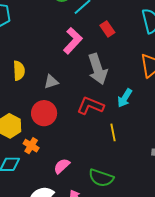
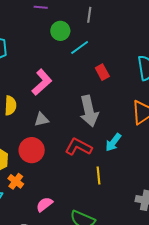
pink L-shape: (73, 41) -> (42, 82), moved

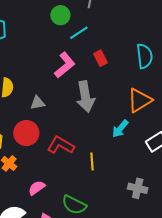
pink L-shape: (42, 82) -> (65, 65), moved
cyan arrow: (113, 142) -> (120, 129), moved
red L-shape: (78, 147) -> (61, 145), moved

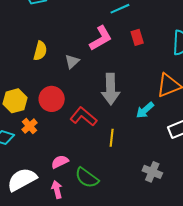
gray arrow: (85, 97) -> (111, 89), moved
gray triangle: (38, 103) -> (72, 61), moved, turned -42
pink semicircle: (37, 188) -> (60, 162), moved

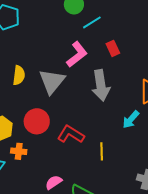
gray triangle: (72, 61) -> (52, 81), size x1.8
gray arrow: (111, 89) -> (101, 85), moved
orange cross: (30, 126) -> (19, 151), turned -35

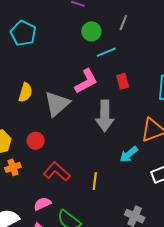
red circle: (37, 121) -> (36, 141), size x0.7
red L-shape: (71, 134) -> (57, 172), moved
orange cross: (19, 151) -> (13, 167), turned -35

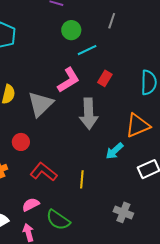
gray line: (123, 23) -> (112, 21), moved
red rectangle: (123, 81) -> (105, 78), turned 49

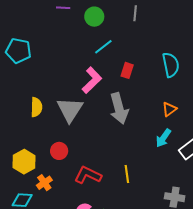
gray line: (112, 21) -> (135, 13), moved
green circle: (71, 30) -> (94, 17), moved
orange triangle: (138, 125) -> (169, 109), size x0.6
cyan arrow: (114, 151) -> (163, 138), moved

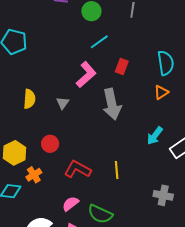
orange triangle: (169, 109) -> (161, 92), moved
gray triangle: (70, 110) -> (63, 103), size x0.5

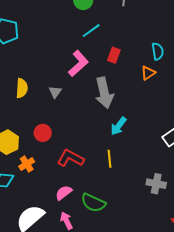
cyan semicircle: (166, 63) -> (158, 51), size x0.7
orange triangle: (161, 92) -> (148, 73), moved
cyan arrow: (155, 136) -> (118, 126), moved

